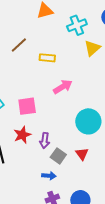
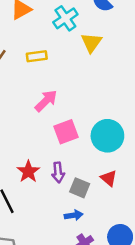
yellow rectangle: (47, 58) -> (37, 56), moved
pink arrow: (63, 87) -> (46, 101), moved
pink square: (27, 106) -> (66, 132), moved

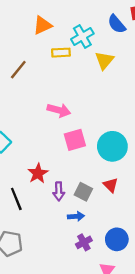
yellow rectangle: (37, 56) -> (61, 53), moved
pink arrow: (46, 101) -> (59, 110), turned 55
purple arrow: (58, 172) -> (59, 191), moved

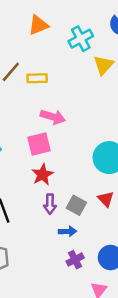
yellow rectangle: (61, 53) -> (37, 78), moved
pink square: (75, 140) -> (39, 144), moved
red star: (38, 173) -> (43, 175), moved

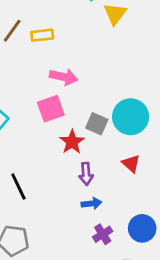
red star: (43, 175) -> (72, 142), moved
purple arrow: (50, 204) -> (86, 174), moved
gray square: (76, 205) -> (97, 124), moved

